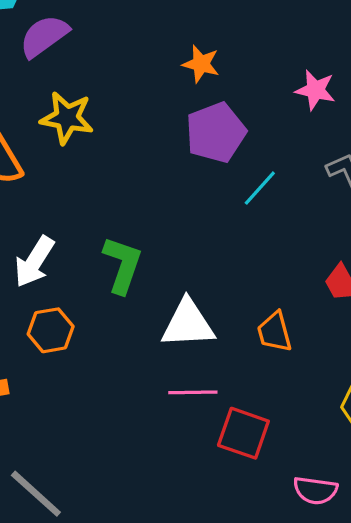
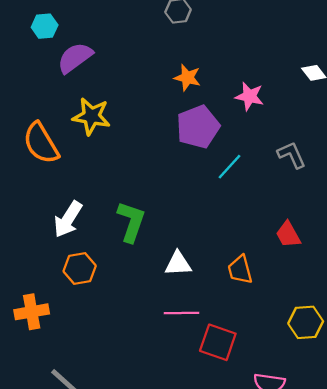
pink star: (315, 90) -> (249, 96), moved
white triangle: (188, 324) -> (178, 264), size x0.7

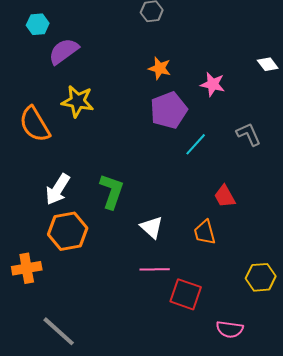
red trapezoid: (288, 235) -> (225, 196), moved
white triangle: (178, 264) -> (152, 227), turned 45
orange hexagon: (80, 268) -> (68, 231), size x1.4

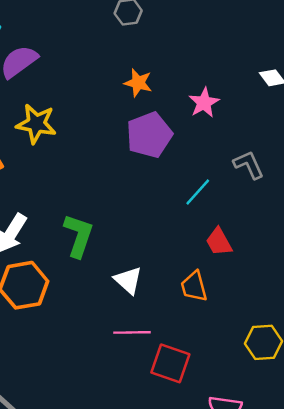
pink star: (213, 84) -> (204, 103), turned 30
cyan line: (196, 144) -> (198, 192), moved

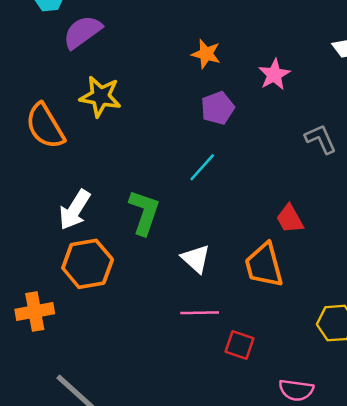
purple pentagon: (149, 135) -> (218, 108), size x0.7
cyan line: (198, 192) -> (202, 167), moved
orange trapezoid: (194, 286) -> (264, 265), size x1.4
red square: (170, 363) -> (240, 345), size x0.7

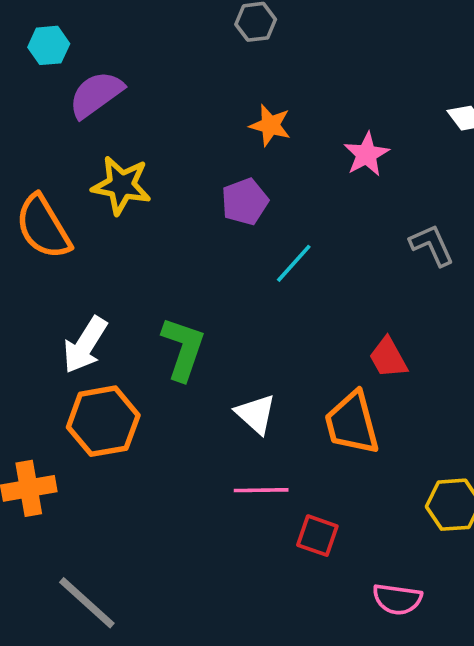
purple pentagon: (218, 108) -> (245, 202), moved
cyan line: (202, 167) -> (294, 263), moved

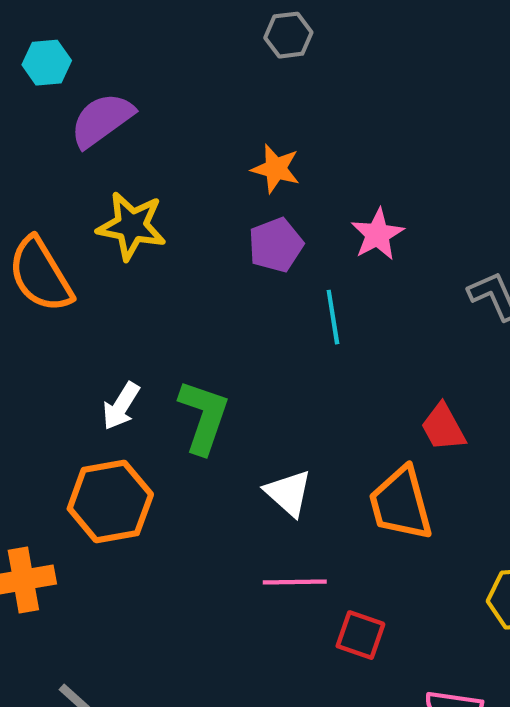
orange star: (270, 125) -> (276, 169), moved
pink star: (366, 154) -> (377, 234), moved
cyan line: (294, 263) -> (333, 317), turned -51
white arrow: (85, 345) -> (121, 406), moved, size x0.7

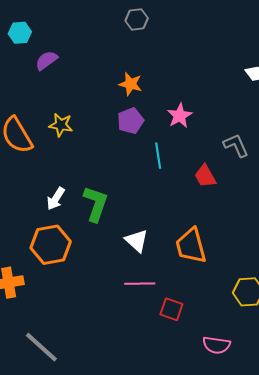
purple semicircle: (102, 120) -> (47, 60), size x0.7
yellow star: (132, 226) -> (61, 125), moved, size x0.7
red trapezoid: (443, 427) -> (205, 176), moved

